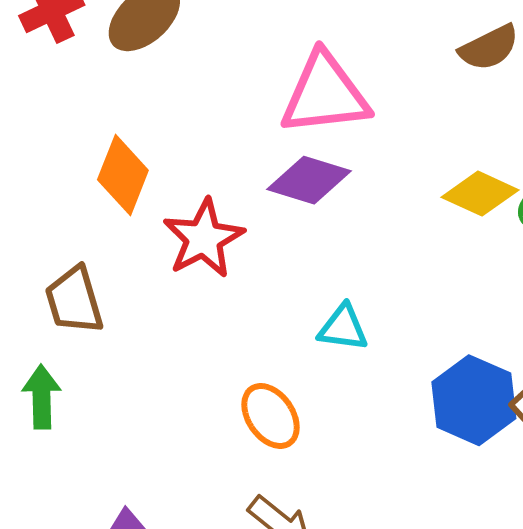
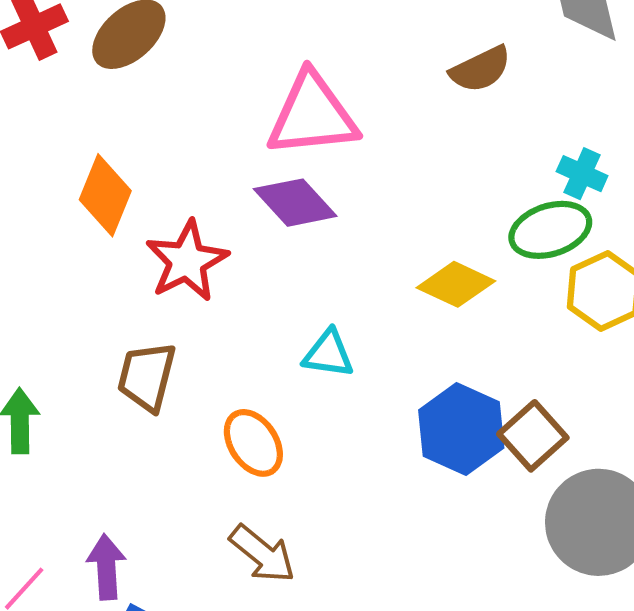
purple diamond: (309, 180) -> (295, 203), turned 30
yellow diamond: (480, 194) -> (456, 284), moved
brown trapezoid: (74, 300) -> (147, 377), moved, turned 30

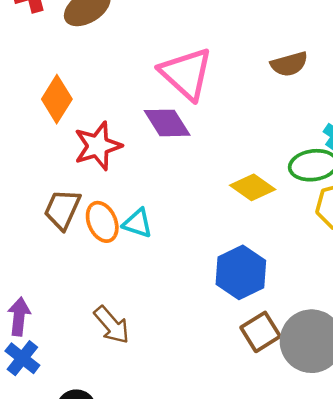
pink triangle: (312, 115) -> (186, 74), turned 38
cyan triangle: (328, 354) -> (138, 223), moved
brown square: (533, 436) -> (261, 332), moved
orange ellipse: (253, 443) -> (102, 222), moved

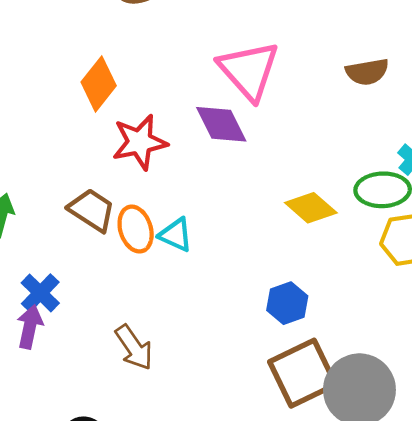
brown trapezoid: (62, 209) -> (92, 210), turned 93
blue hexagon: (241, 272) -> (287, 303), size x0.7
brown square: (261, 332) -> (303, 373), size x1.5
blue cross: (22, 358) -> (40, 293), moved

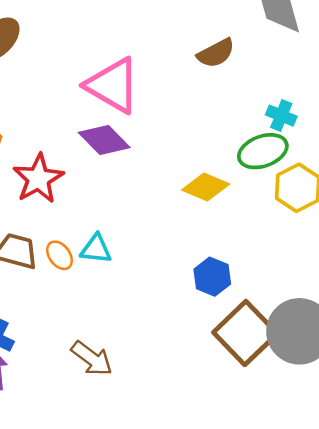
orange ellipse: (136, 229) -> (59, 255), size x0.7

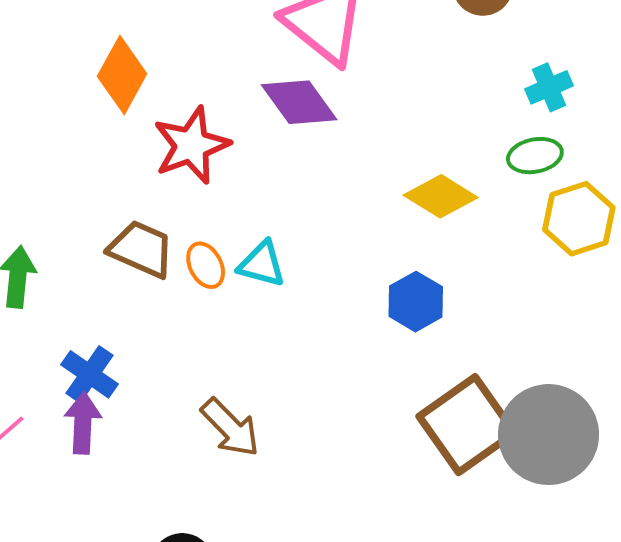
cyan cross: (281, 116) -> (549, 87), moved, turned 36
green ellipse: (263, 151) -> (535, 156), size x0.7
blue hexagon: (212, 277) -> (416, 302), moved

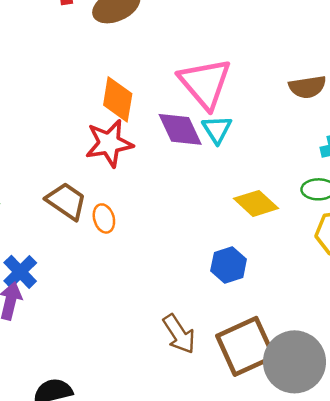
orange diamond: (122, 75) -> (118, 99), moved, turned -30
cyan triangle: (262, 264) -> (217, 129), moved, turned 32
brown arrow: (230, 428) -> (179, 334), moved

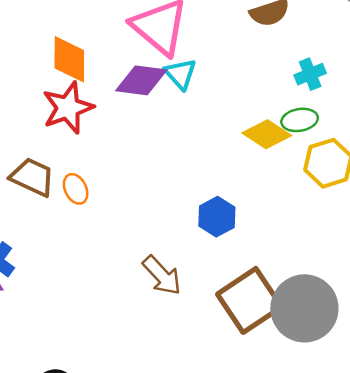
purple diamond: (180, 129) -> (141, 80), turned -48
yellow diamond: (256, 203) -> (267, 134), moved
brown arrow: (179, 334) -> (162, 275), moved

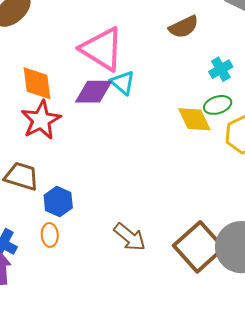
yellow diamond: (267, 134) -> (194, 119), turned 39
orange ellipse: (76, 189) -> (50, 235), moved, turned 30
blue hexagon: (217, 217) -> (58, 201), moved

